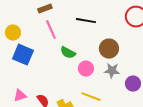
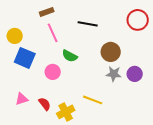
pink circle: (86, 69) -> (53, 72), moved
purple circle: (133, 84) -> (135, 74), moved

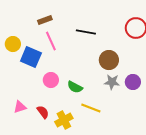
green semicircle: (70, 56) -> (75, 87), moved
blue square: (25, 58) -> (31, 57), moved

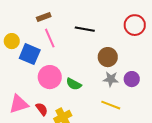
pink circle: (51, 80) -> (50, 77), size x1.5
pink triangle: (20, 107) -> (19, 104), size x1.5
yellow line: (91, 108) -> (111, 105), moved

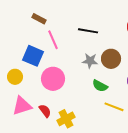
brown rectangle: (44, 17) -> (39, 19), moved, turned 48
yellow circle: (12, 41) -> (15, 77), moved
gray star: (111, 79) -> (90, 61), moved
green semicircle: (74, 84) -> (100, 86), moved

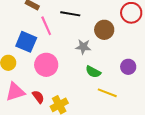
black line: (88, 31) -> (70, 14), moved
brown circle: (111, 59) -> (104, 30), moved

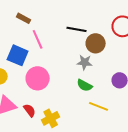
black line: (70, 14) -> (77, 29), moved
gray star: (83, 47) -> (85, 62), moved

